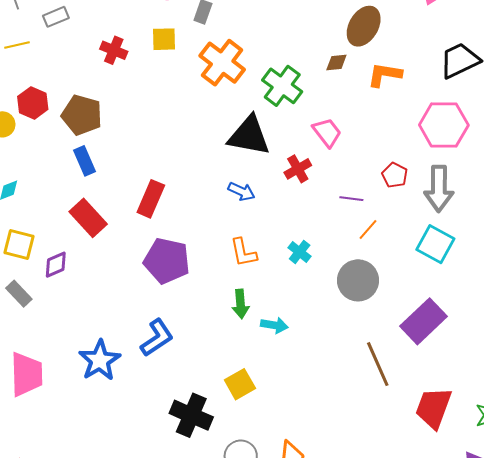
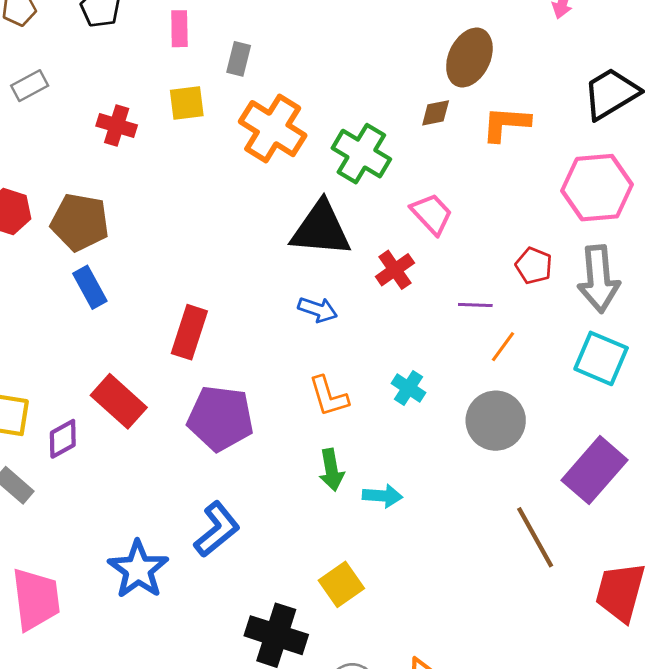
red rectangle: (88, 218) -> (119, 401), moved

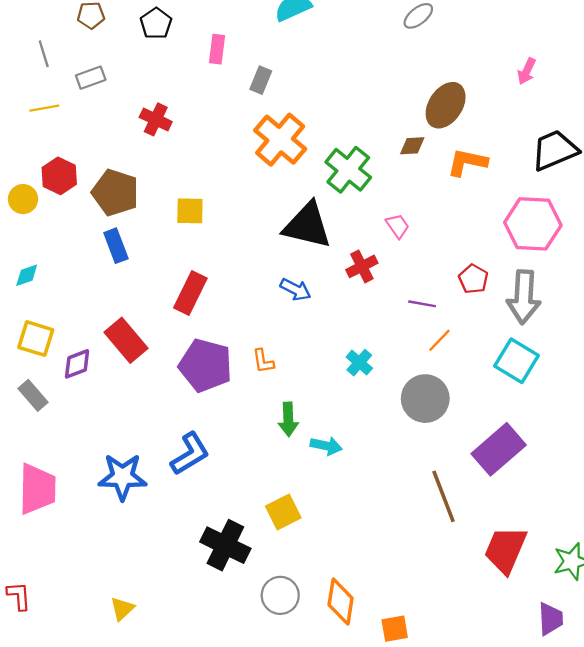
yellow square: (187, 103) -> (190, 211), moved
pink trapezoid: (432, 214) -> (398, 226), size x0.7
orange L-shape: (329, 396) -> (263, 361), moved, size x0.7
blue star: (138, 569) -> (122, 477), turned 30

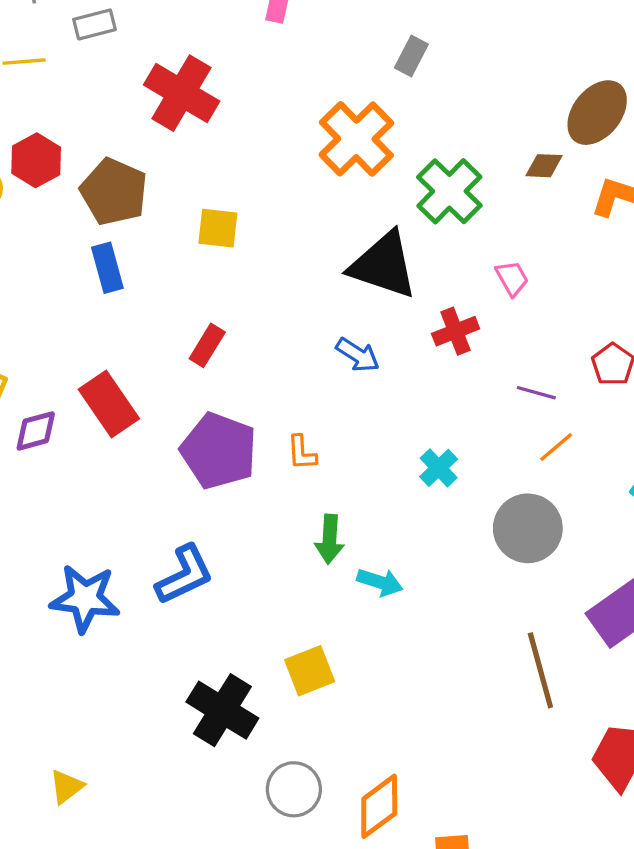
gray rectangle: (261, 80) -> (411, 56), moved
red cross: (156, 119) -> (182, 93), size x1.6
red rectangle: (190, 293) -> (207, 345), size x0.7
orange diamond: (341, 601) -> (379, 806), turned 39

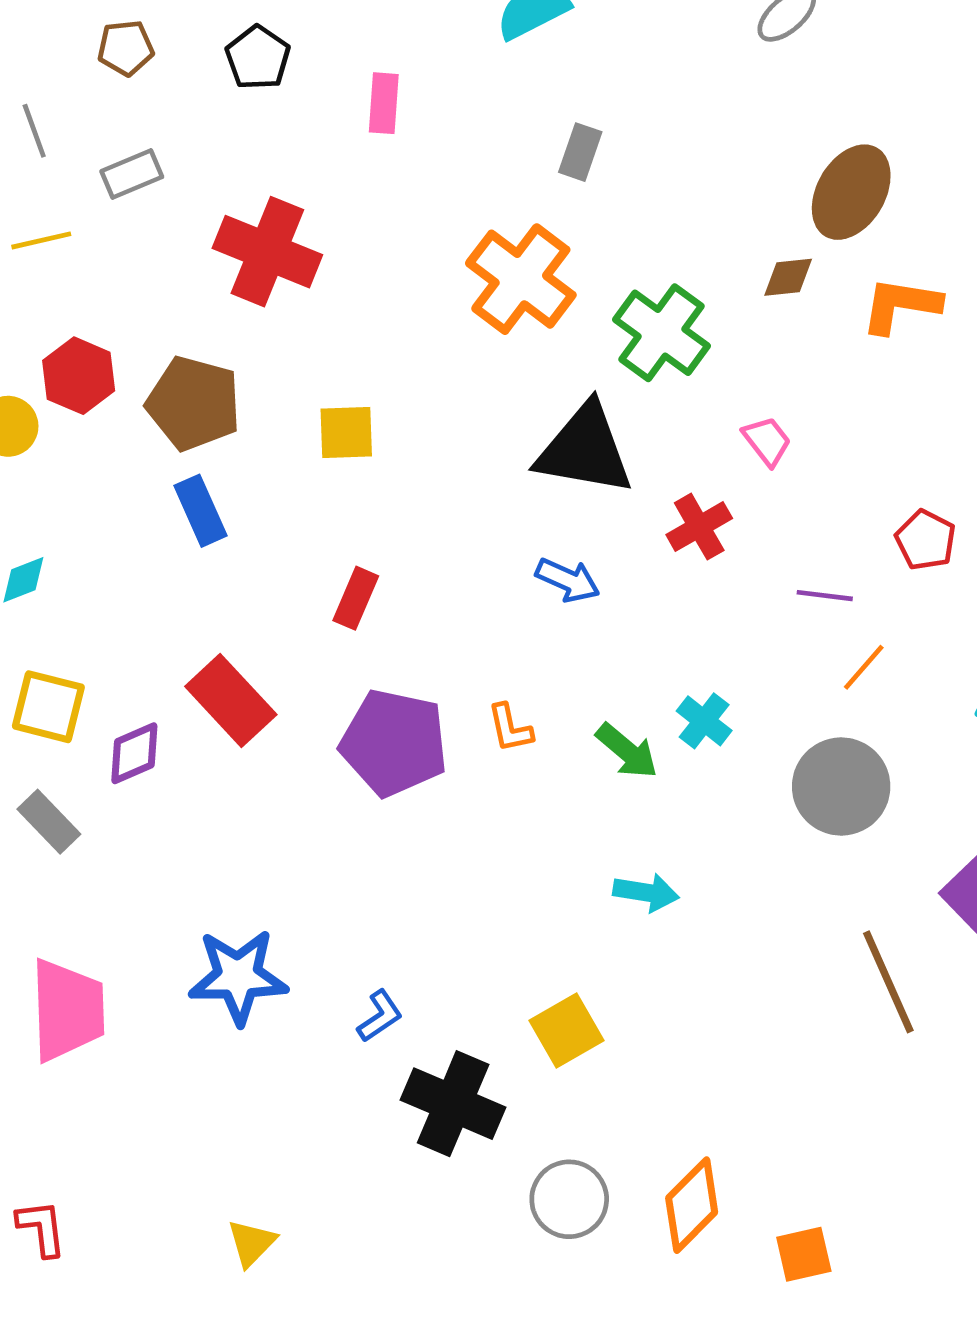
green arrow: (330, 539) -> (627, 751), moved, turned -45
blue L-shape: (184, 575) -> (380, 1016), moved, size x0.6

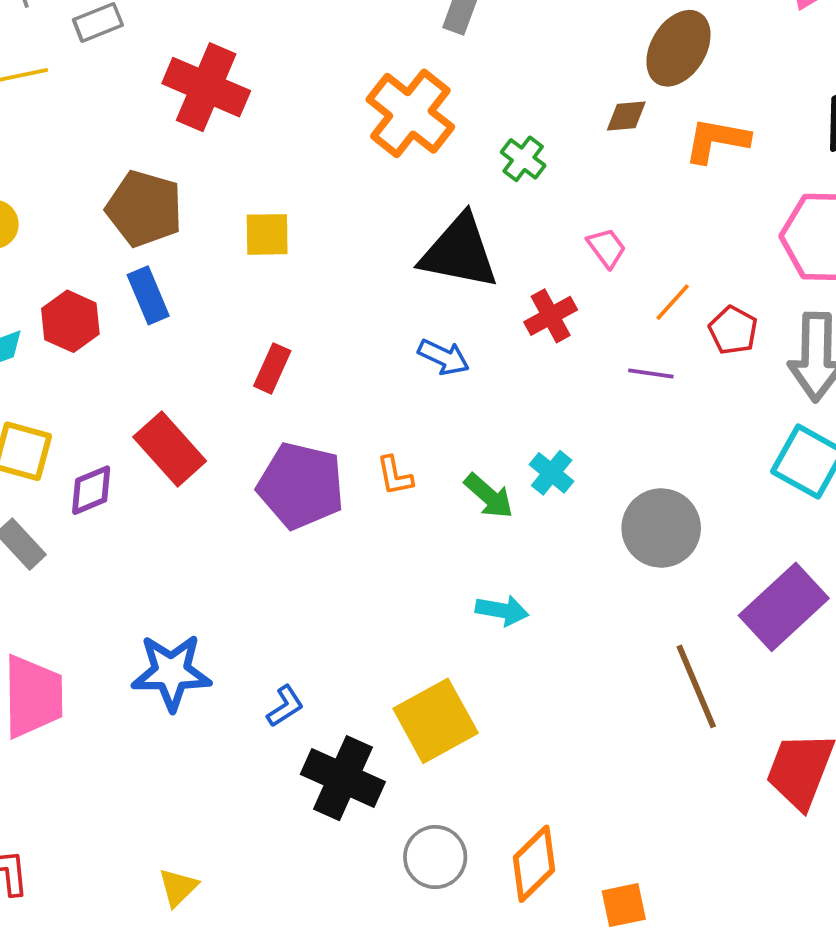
green cross: (661, 333) -> (523, 159), size x0.6
red hexagon: (79, 376) -> (70, 321), moved
orange line: (864, 667) -> (673, 302), moved
yellow square: (566, 1031) -> (436, 721), size x1.4

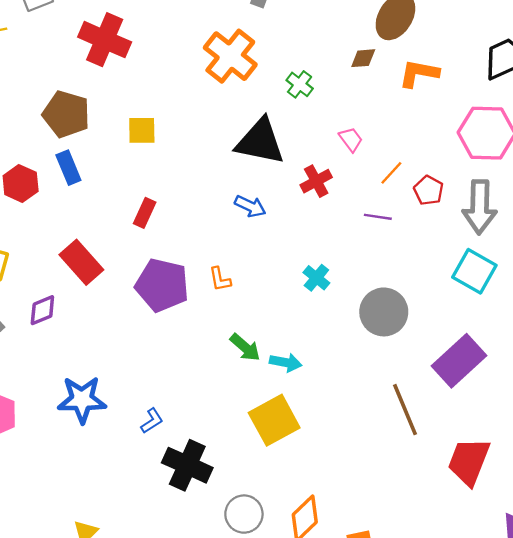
purple diamond: (91, 490) -> (42, 310), moved
green arrow: (489, 496) -> (245, 347), moved
yellow square: (436, 721) -> (274, 420), moved

